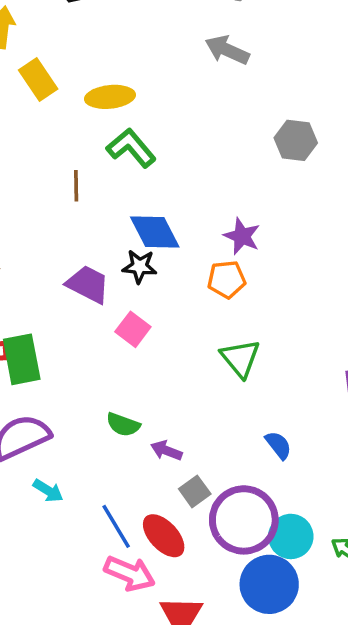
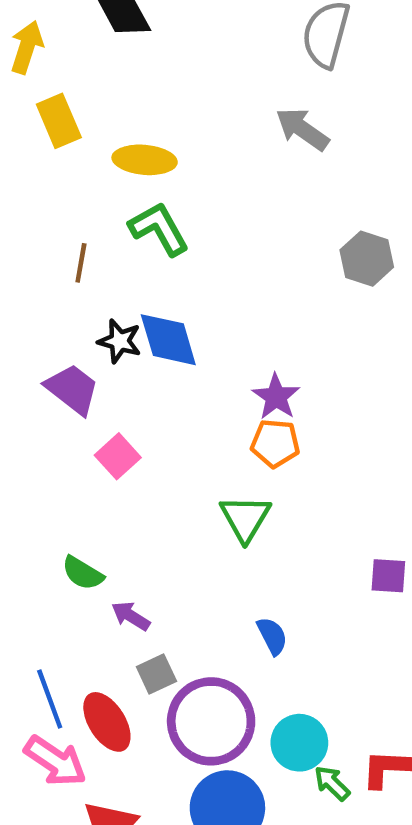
purple star: (242, 236) -> (276, 397), moved
black star: (140, 266) -> (120, 341), moved
orange pentagon: (227, 279) -> (275, 443), moved
cyan circle: (291, 536) -> (299, 743), moved

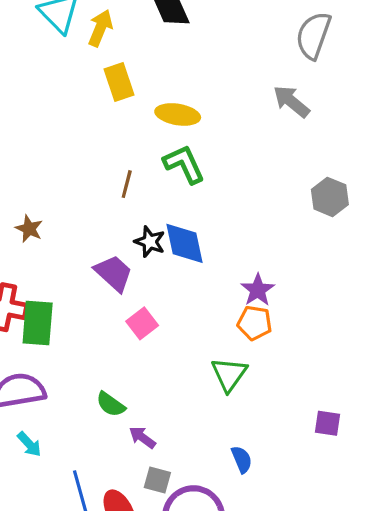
gray square: (156, 674) -> (157, 480), turned 36

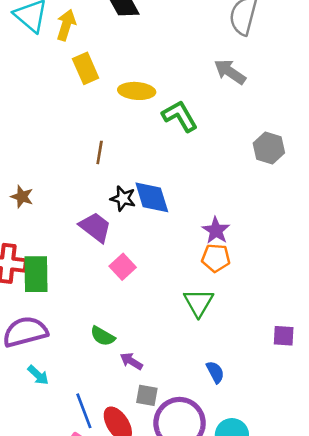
green L-shape: (184, 164) -> (180, 116), moved

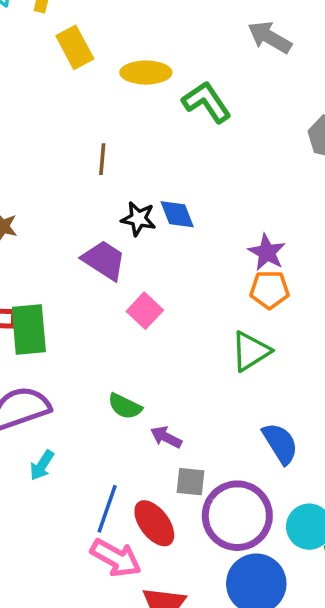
blue diamond: (152, 197) -> (177, 214), size x0.7
green triangle: (199, 302) -> (251, 351), turned 32
blue semicircle: (215, 372) -> (280, 443), size x1.4
cyan arrow: (38, 375) -> (42, 465), turned 85
blue line: (84, 411) -> (107, 509), turned 44

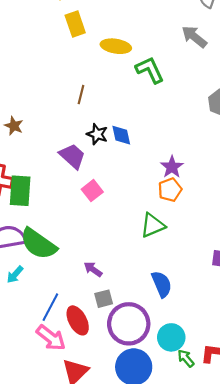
orange pentagon: (269, 290) -> (170, 190), turned -30
green semicircle: (125, 406) -> (38, 244), moved, size x1.8
gray square: (191, 482) -> (104, 299), turned -30

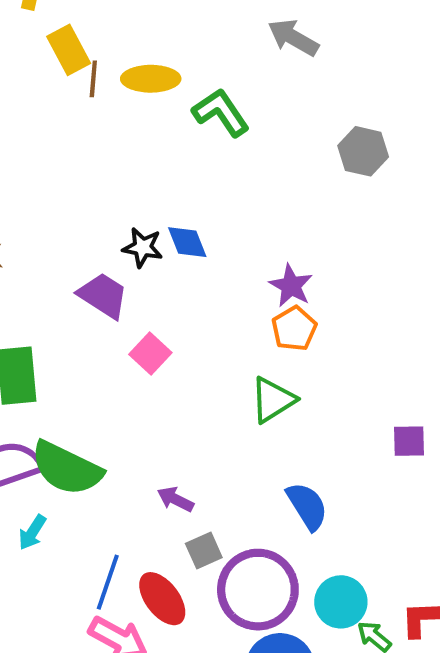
brown line: (81, 95) -> (93, 79), moved

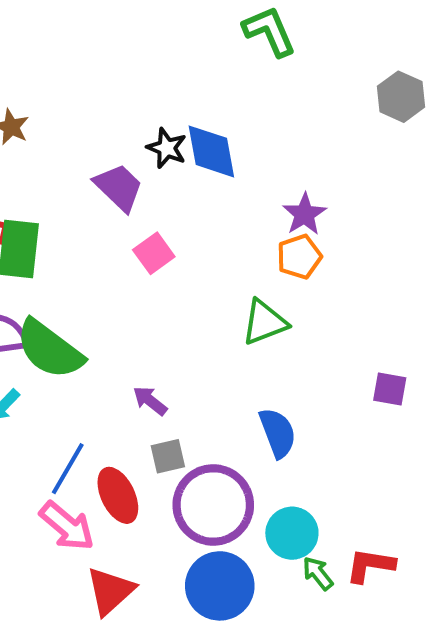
blue diamond: (187, 242) -> (211, 151), size x1.4

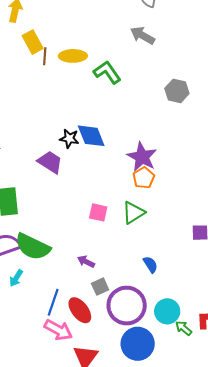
purple star: (304, 214) -> (142, 157), size x1.4
pink square: (154, 253) -> (98, 212), moved, turned -30
blue semicircle: (278, 433) -> (150, 265), size x0.7

